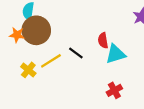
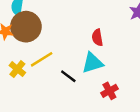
black line: (76, 53) -> (68, 76), moved
cyan triangle: (116, 54) -> (93, 63), moved

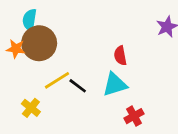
yellow cross: (17, 69) -> (31, 108), moved
black line: (68, 76) -> (78, 86), moved

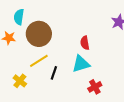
brown circle: (39, 43) -> (39, 34), moved
black line: (78, 86) -> (54, 73), moved, turned 72

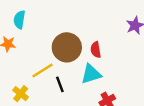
brown circle: (39, 34) -> (67, 47), moved
black line: (54, 73) -> (60, 84), turned -40

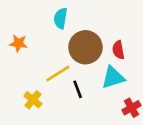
cyan semicircle: (19, 20) -> (61, 18), moved

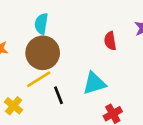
brown circle: (85, 47) -> (43, 53), moved
red semicircle: (118, 50) -> (110, 41), moved

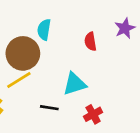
cyan semicircle: (41, 24) -> (44, 30), moved
black line: (59, 95) -> (49, 108), moved, turned -60

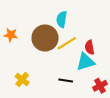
red semicircle: (90, 42) -> (90, 47), moved
yellow line: (19, 80) -> (67, 43), moved

